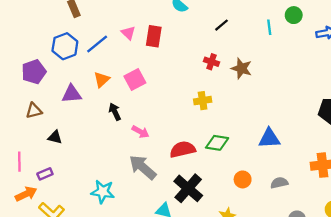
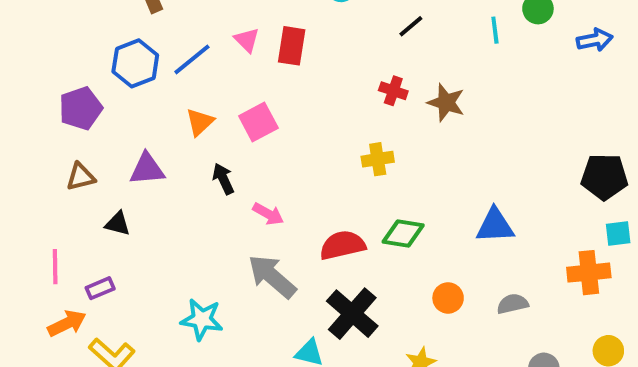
purple triangle: (72, 94) -> (147, 169), moved

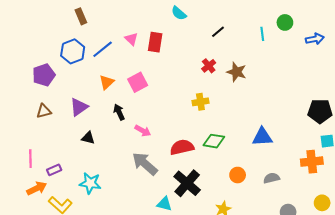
red cross: (393, 91) -> (209, 66), turned 32
purple triangle: (147, 169) -> (79, 107), turned -30
black triangle: (118, 224) -> (88, 138), moved
cyan star: (202, 319) -> (90, 183), moved

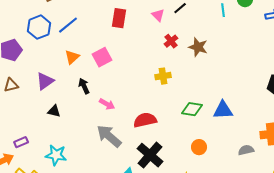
pink triangle: (131, 39) -> (158, 15), moved
green diamond: (214, 141) -> (192, 109), moved
gray semicircle: (272, 178) -> (246, 150), moved

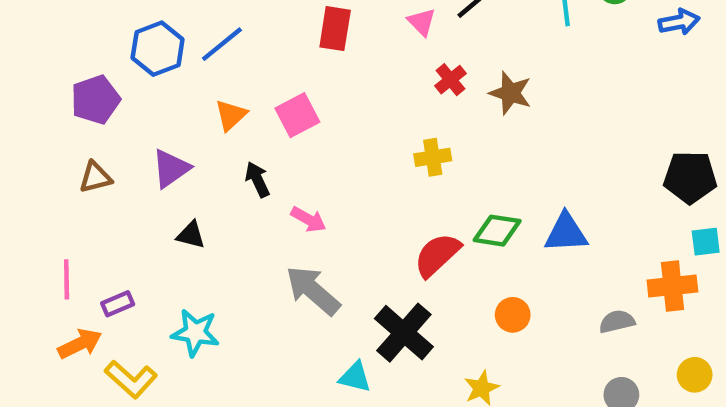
red semicircle: (145, 120) -> (437, 255), moved, turned -30

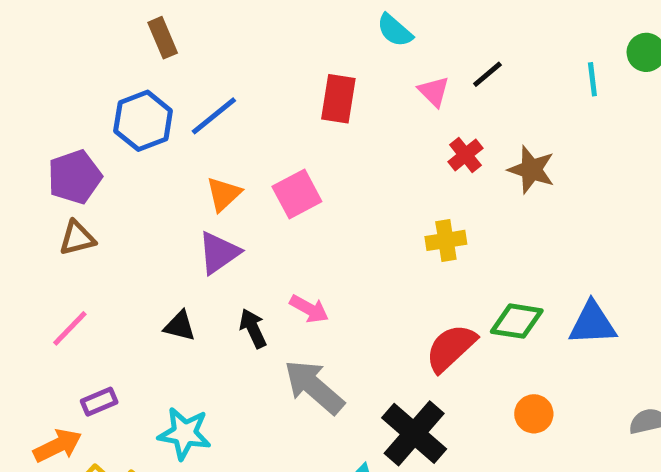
purple triangle: (171, 168) -> (219, 253), moved
brown triangle: (95, 177) -> (77, 238), moved
black arrow: (257, 179) -> (253, 328), moved
pink line: (67, 279) -> (70, 328), moved, turned 45

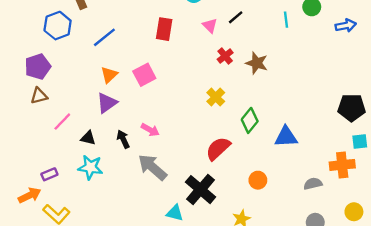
blue hexagon: (143, 121) -> (58, 26), moved
yellow cross: (446, 240) -> (216, 97), turned -36
green diamond: (517, 321) -> (250, 120), moved, turned -60
pink line: (70, 328) -> (62, 122), moved
cyan star: (185, 433) -> (90, 167), moved

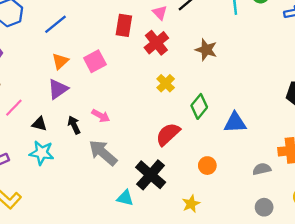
red rectangle: (164, 29) -> (124, 25), moved
red cross: (225, 56) -> (156, 43), moved, size x1.5

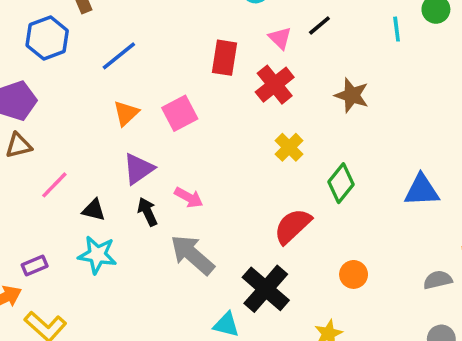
purple triangle: (58, 89) -> (139, 169), moved
blue triangle: (235, 123) -> (422, 190), moved

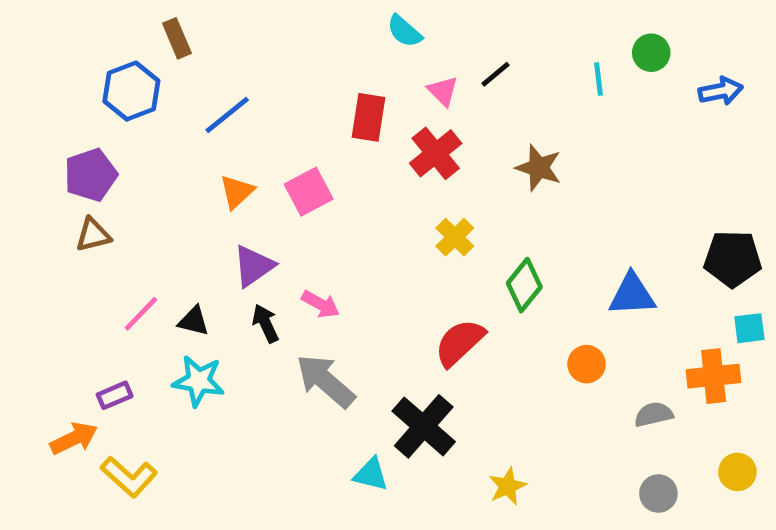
pink line: (54, 185) -> (141, 314), moved
orange circle: (354, 274) -> (587, 364), moved

